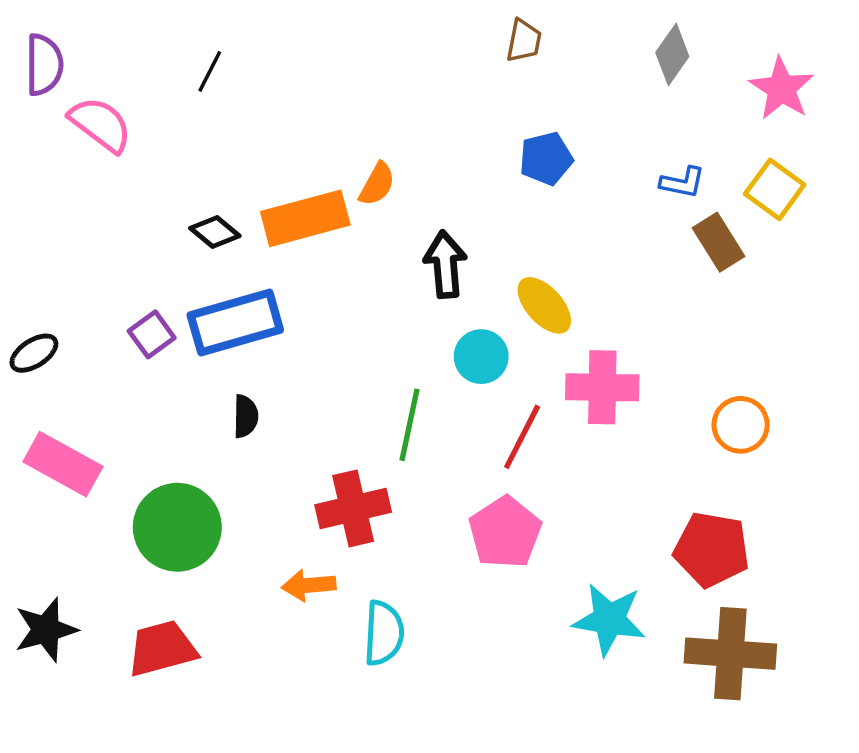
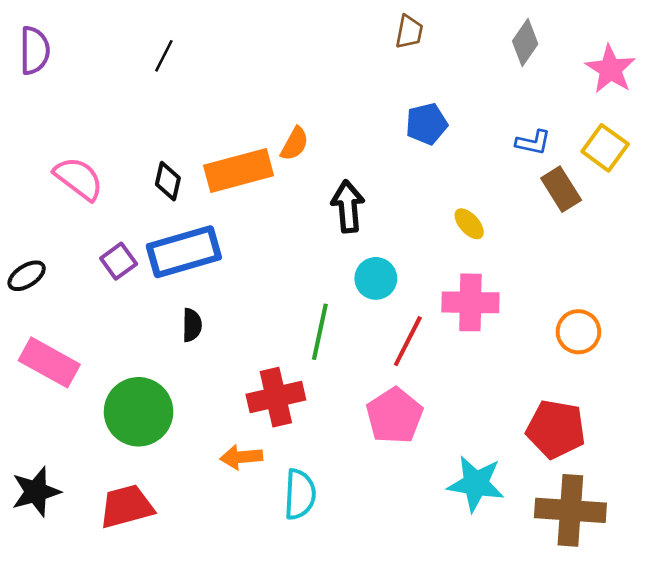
pink semicircle: (100, 124) -> (79, 178), moved
black diamond: (215, 232) -> (168, 181), turned 63
yellow ellipse: (544, 305) -> (469, 224), moved, size x0.7

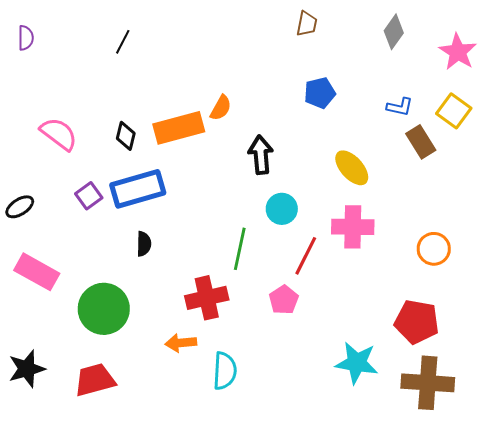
purple semicircle: (35, 50) -> (26, 38), size x0.7
yellow ellipse: (469, 224) -> (352, 168), size x1.5
pink pentagon: (394, 416) -> (284, 300), moved, size x0.7

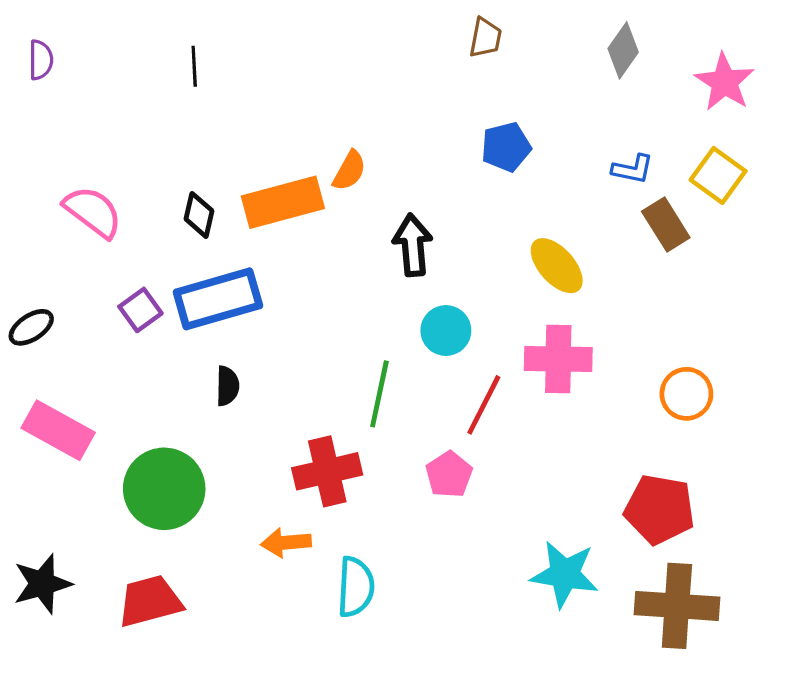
black line: (123, 42) -> (194, 66), turned -30

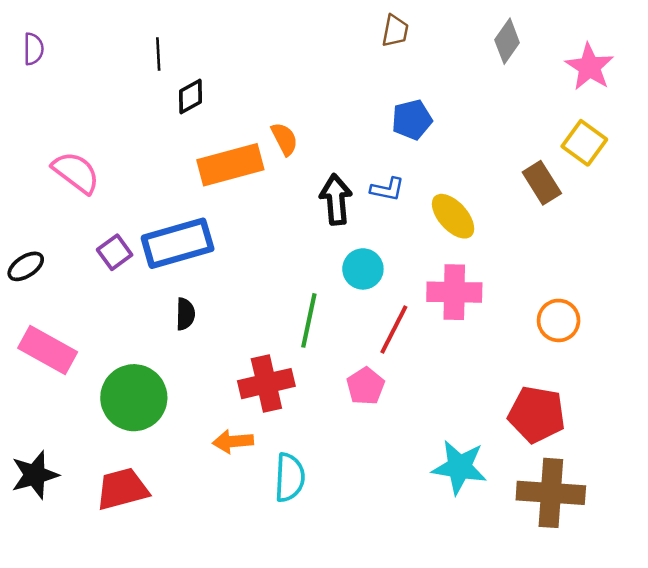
blue L-shape: (633, 169) -> (387, 189), moved
orange semicircle: (349, 171) -> (284, 139), turned -56
black diamond: (199, 215) -> (190, 97), moved, turned 48

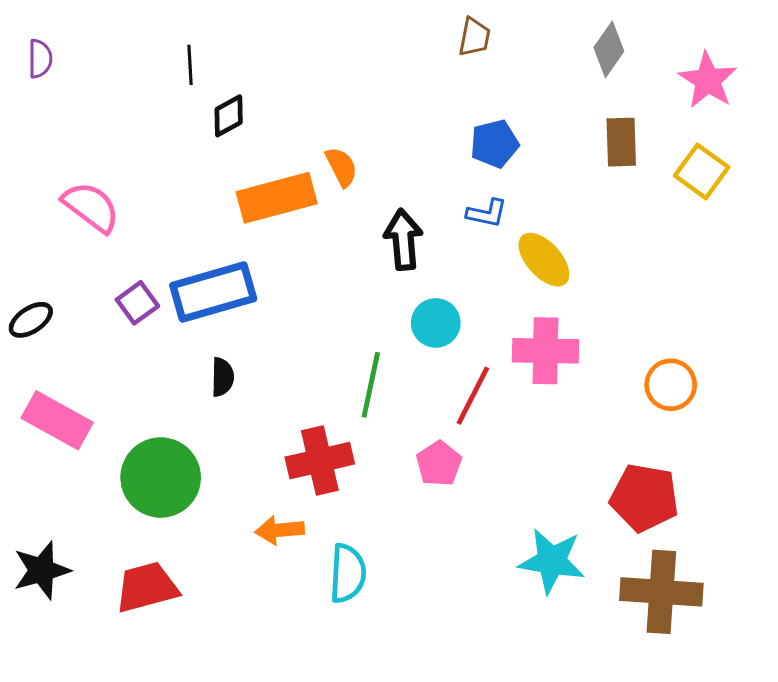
brown rectangle: (542, 183) -> (621, 142), moved, turned 30
blue L-shape: (387, 189) -> (487, 213), moved

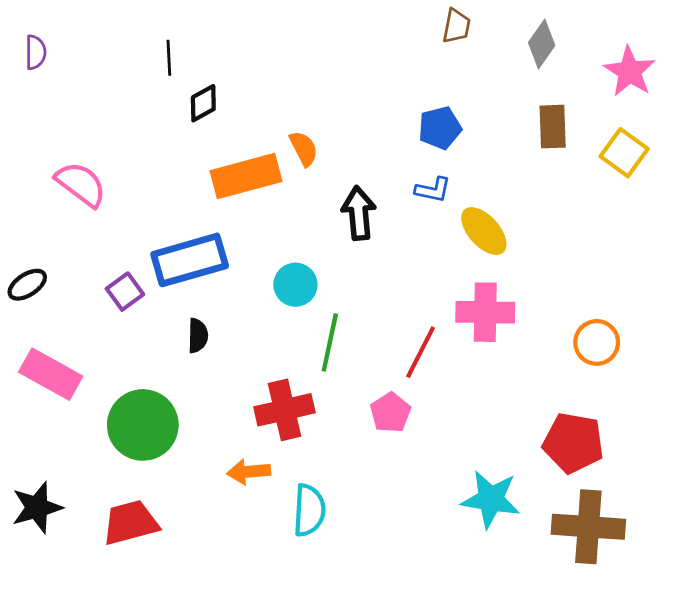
brown trapezoid: (474, 37) -> (456, 26), moved
purple square: (137, 303) -> (125, 292), moved
cyan circle: (436, 323) -> (295, 285), moved

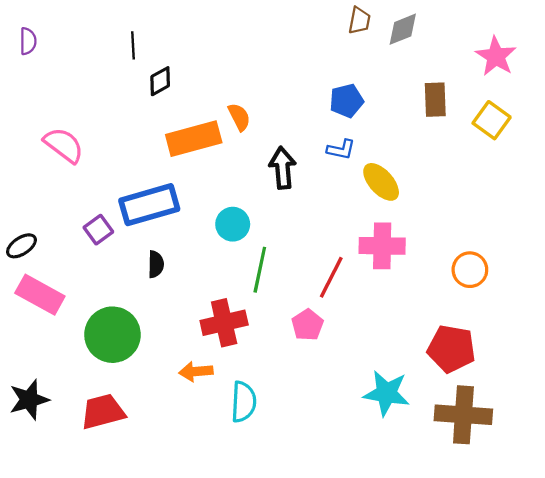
gray diamond: (542, 44) -> (403, 29), moved, turned 33
black ellipse: (27, 285) -> (21, 246), moved

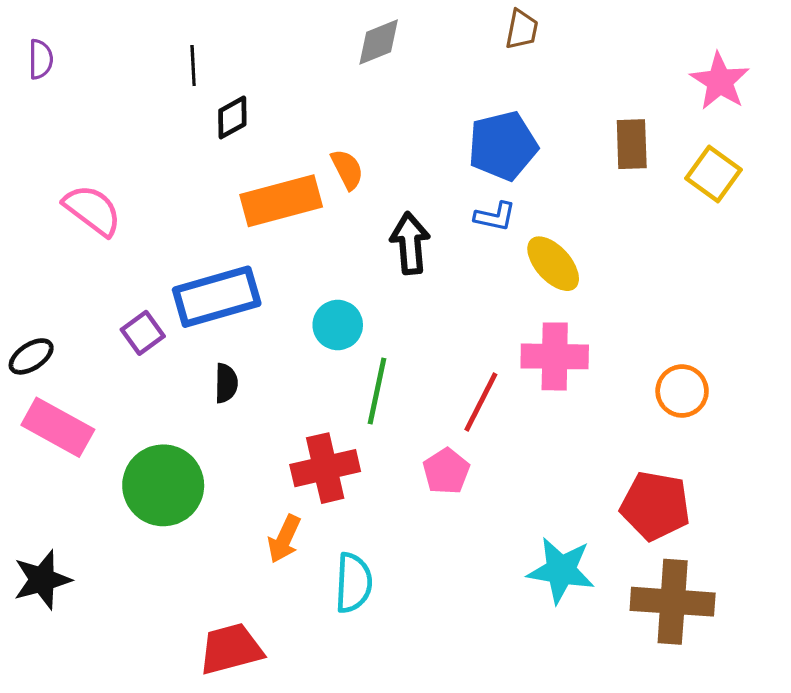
gray diamond: (403, 29) -> (379, 42), moved
blue pentagon: (346, 101) -> (503, 146), size x1.4
orange arrow: (196, 371) -> (284, 539), turned -60
red trapezoid: (103, 412) -> (231, 649), moved

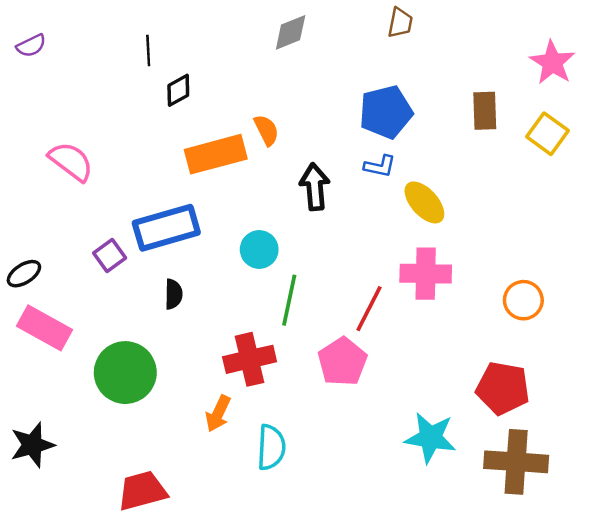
purple semicircle: (41, 59) -> (31, 46), turned 64
pink pentagon: (446, 471) -> (342, 362), size x1.4
red trapezoid: (231, 649) -> (142, 491), moved

